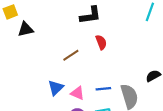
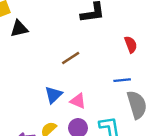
red semicircle: (101, 42) -> (131, 45), moved
blue line: (103, 89) -> (122, 80), moved

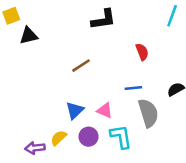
blue triangle: (53, 95) -> (75, 110), moved
pink triangle: (78, 101) -> (105, 110), moved

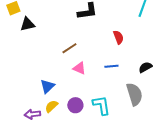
blue triangle: (75, 110) -> (47, 86), moved
pink triangle: (105, 110) -> (79, 68), moved
gray semicircle: (148, 113) -> (134, 94), moved

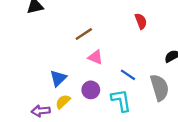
blue line: (111, 66) -> (128, 75), moved, turned 40
purple circle: (75, 105) -> (91, 90), moved

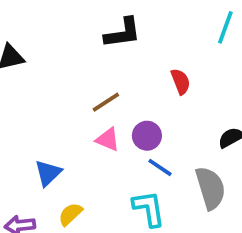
brown line: (84, 34) -> (106, 102), moved
purple circle: (91, 90) -> (147, 136), moved
yellow semicircle: (63, 102) -> (70, 214), moved

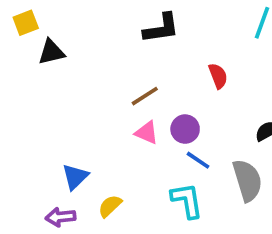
blue triangle: (48, 173) -> (75, 177), moved

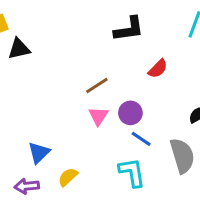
black L-shape: (161, 28) -> (129, 29), moved
red semicircle: (218, 76) -> (158, 69), turned 65
pink triangle: (147, 133) -> (98, 116), turned 40

